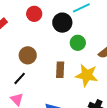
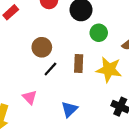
black line: (20, 78) -> (50, 69), moved

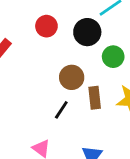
brown circle: (42, 47) -> (72, 77), moved

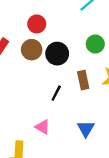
black circle: (87, 32) -> (57, 54), moved
brown circle: (72, 77) -> (32, 50), moved

